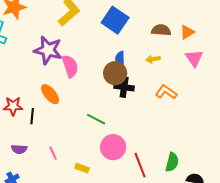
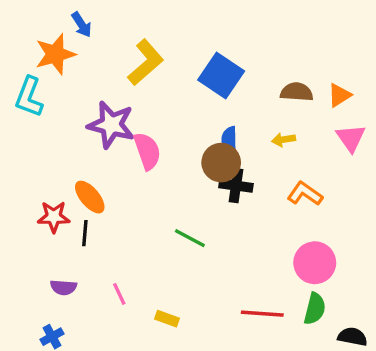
orange ellipse: (50, 94) -> (90, 197), moved
pink circle: (113, 147) -> (315, 263), moved
red line: (140, 165) -> (262, 314), turned -65

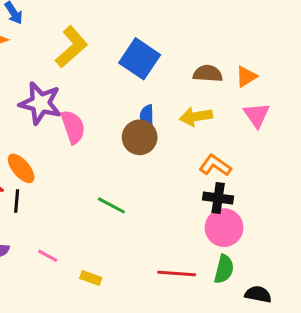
yellow arrow: (284, 140) -> (196, 117), size x1.5
black cross: (236, 186) -> (218, 198), moved
pink line: (119, 294) -> (48, 256), turned -36

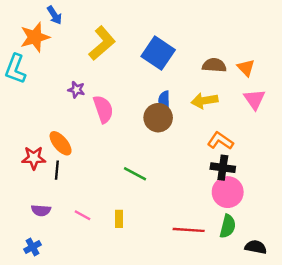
orange triangle: (246, 77) -> (246, 68), turned -42
purple star: (40, 103) -> (76, 90), size x0.5
yellow rectangle: (91, 278) -> (119, 219), moved, turned 70

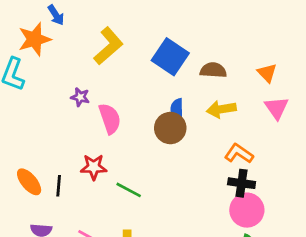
brown semicircle: (214, 65) -> (213, 70), moved
orange ellipse: (61, 143) -> (29, 182), moved
red star: (34, 158) -> (94, 167), moved
green line: (135, 174) -> (129, 190), moved

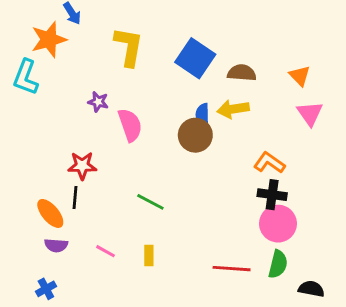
yellow L-shape: (108, 46) -> (129, 47), turned -39
yellow arrow: (221, 109) -> (233, 109), moved
red star: (94, 167) -> (82, 166), moved
orange ellipse: (29, 182) -> (50, 213), moved

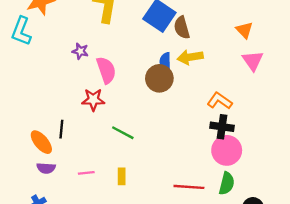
brown semicircle: (242, 73) -> (182, 28), moved, turned -110
red star: (82, 166) -> (93, 100), moved
pink line: (105, 251) -> (86, 173), turned -35

